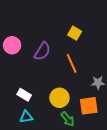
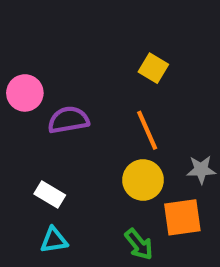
purple semicircle: (42, 51) -> (68, 120), moved, turned -132
yellow circle: (59, 98) -> (143, 180), moved

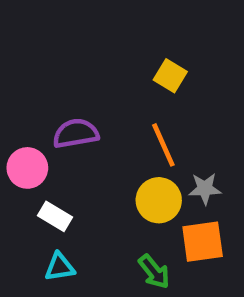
pink circle: (25, 93) -> (27, 168), moved
gray star: (201, 170) -> (205, 189), moved

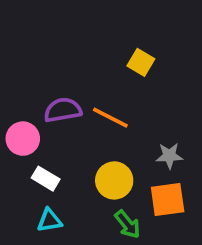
orange line: (163, 145) -> (110, 118), moved, turned -39
yellow circle: (159, 200) -> (114, 180), moved

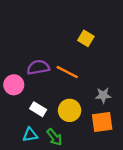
white rectangle: (46, 179) -> (38, 109), moved
green arrow: (128, 224) -> (54, 137), moved

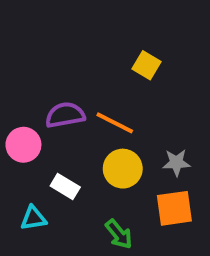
yellow circle: (70, 110) -> (123, 169), moved
cyan triangle: (30, 135) -> (33, 218), moved
green arrow: (54, 137) -> (119, 234), moved

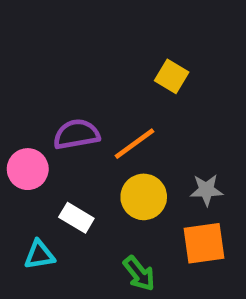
orange line: (115, 123) -> (134, 144), turned -63

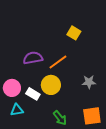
pink circle: (28, 169) -> (12, 88), moved
yellow circle: (144, 197) -> (51, 85), moved
orange square: (204, 243) -> (92, 116), moved

